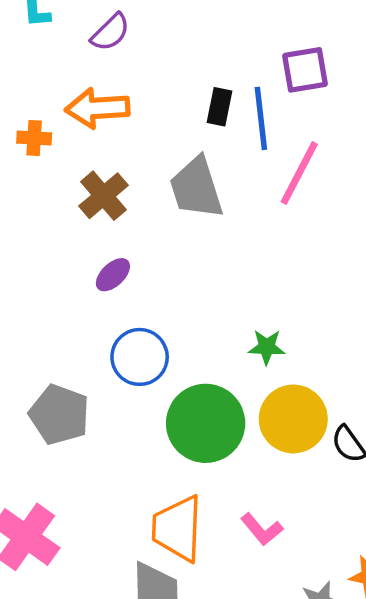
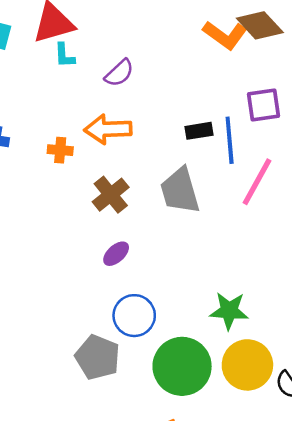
black rectangle: (219, 107) -> (199, 131), turned 68
green star: (267, 347) -> (229, 311), size x1.4
gray pentagon: (59, 415) -> (98, 357), moved

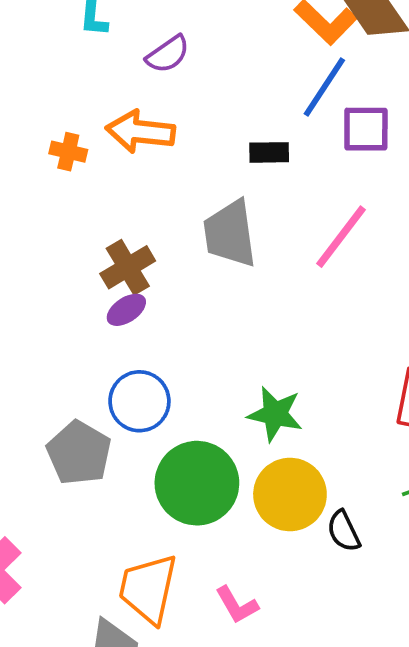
blue line: (230, 140) -> (324, 87), moved, turned 30
brown cross: (111, 195) -> (128, 267), moved

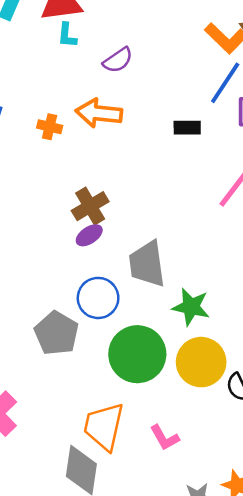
gray trapezoid: (230, 234) -> (147, 264), moved

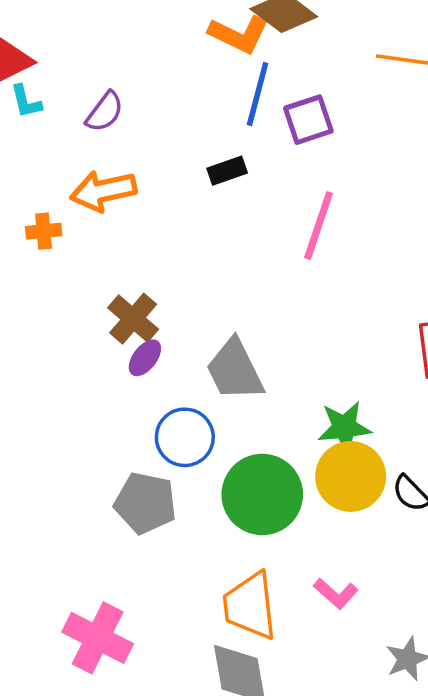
green star: (191, 307) -> (344, 427), moved

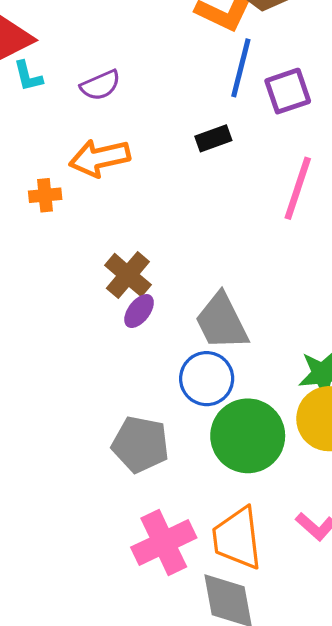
purple semicircle: (105, 112) -> (100, 85), turned 30
blue circle: (185, 437) -> (207, 379), moved
pink cross: (98, 638) -> (164, 543), moved, turned 38

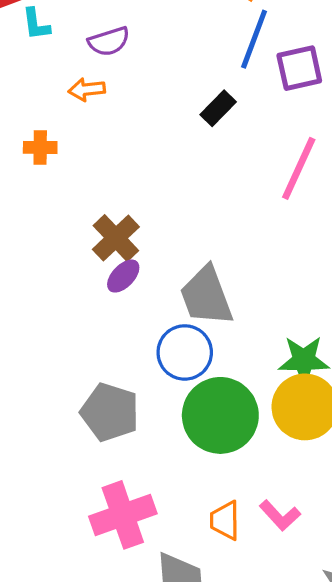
black rectangle: (213, 138) -> (218, 108), turned -32
orange arrow: (100, 158) -> (87, 89), moved, size x0.6
orange trapezoid: (237, 538) -> (225, 520), moved, size x0.6

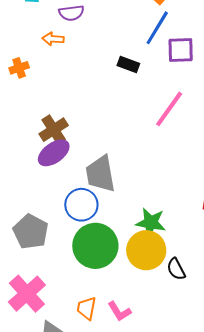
black rectangle: (218, 108) -> (128, 65), turned 55
orange cross: (40, 147) -> (19, 68), turned -30
purple ellipse: (123, 276) -> (54, 153), size x1.5
pink cross: (123, 515) -> (27, 294), turned -33

